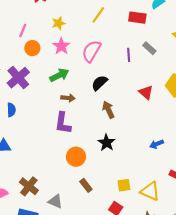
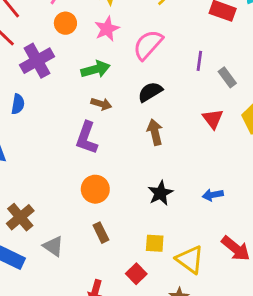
gray rectangle: (149, 48) -> (227, 77), moved
black star: (107, 143) -> (160, 193), moved

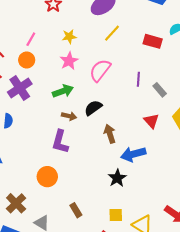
orange circle: (65, 23) -> (27, 60), moved
black semicircle: (150, 92) -> (93, 108), moved
orange circle: (95, 189) -> (47, 177), moved
blue arrow: (213, 195) -> (133, 154), moved, size x1.6

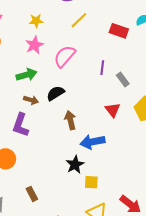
yellow square: (116, 215) -> (91, 182), moved

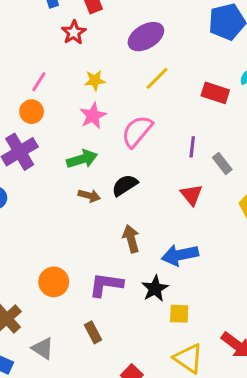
red triangle: (113, 110) -> (192, 195), moved
brown arrow: (70, 120) -> (131, 239), moved
purple L-shape: (21, 125) -> (106, 285), moved, turned 80

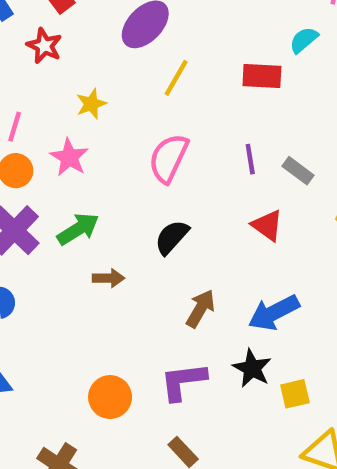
pink star: (93, 116) -> (69, 157), moved
green arrow: (82, 159) -> (78, 229), moved
brown arrow: (89, 196) -> (108, 278), moved
brown arrow: (131, 239) -> (200, 309), turned 60

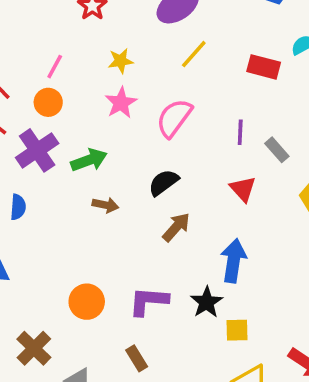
pink star: (69, 157) -> (121, 103), moved
brown arrow: (200, 309) -> (176, 227), moved
blue arrow: (274, 313) -> (233, 261), turned 114

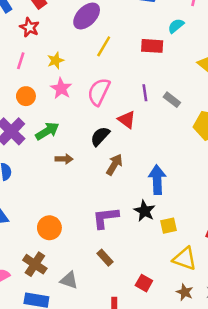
pink line: (55, 67) -> (21, 61), moved
orange circle: (48, 102) -> (26, 96), moved
red triangle: (243, 189) -> (127, 120), moved
orange circle: (87, 302) -> (49, 228), moved

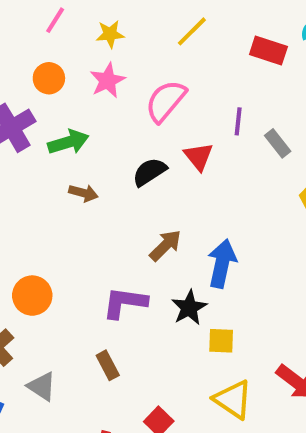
brown arrow: (114, 165) -> (165, 245), moved

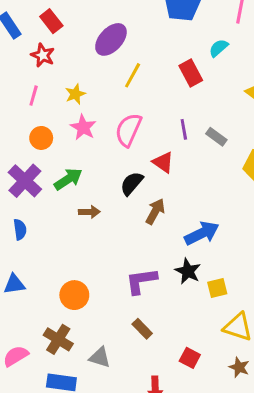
red rectangle: (268, 51) -> (191, 73), turned 60
brown arrow: (165, 245) -> (155, 211), moved
blue arrow: (222, 264) -> (202, 233), turned 68

